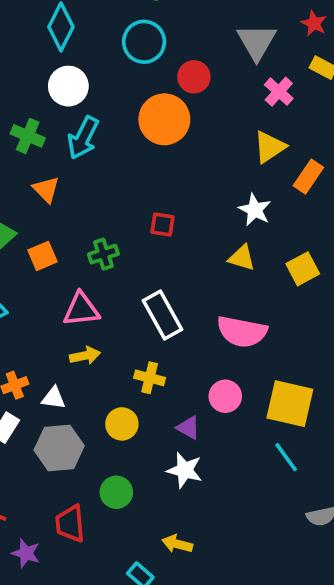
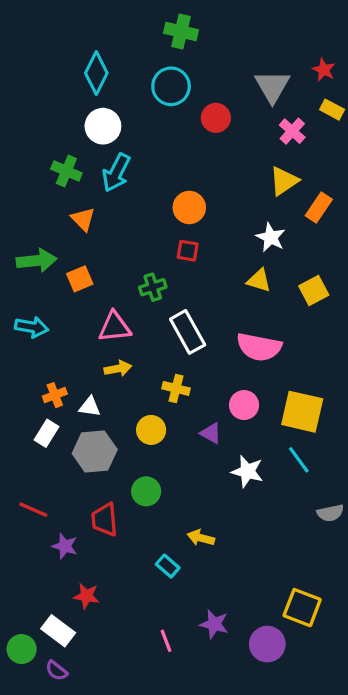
orange circle: (164, 119) -> (189, 207), moved, size x0.7
green cross: (103, 254) -> (153, 287), moved
white star: (185, 470) -> (247, 471), moved

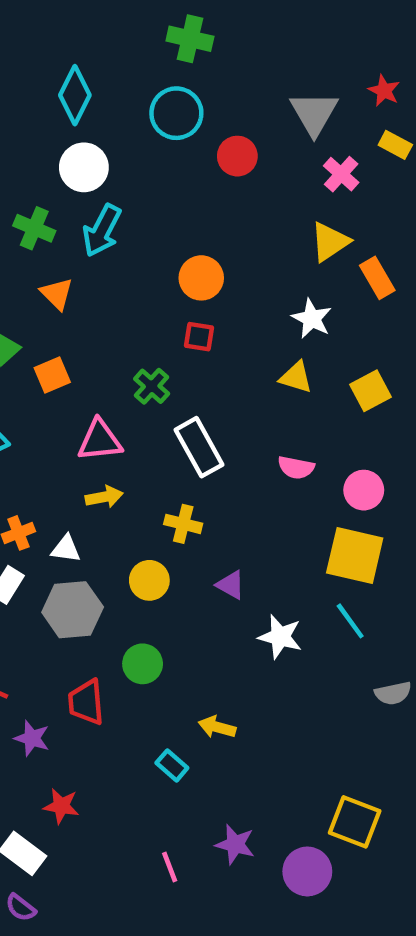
orange rectangle: (319, 207) -> (377, 278), turned -64
green cross: (153, 287) -> (152, 386), turned -30
pink semicircle: (259, 347) -> (296, 468), size x0.6
pink circle: (244, 405) -> (364, 490), moved

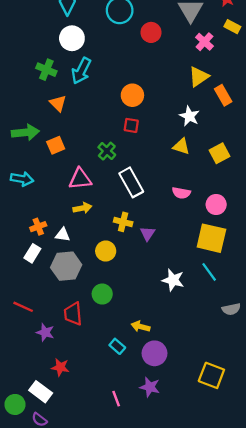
purple triangle: (231, 585) -> (148, 234), moved, turned 35
purple circle: (307, 871) -> (154, 353), moved

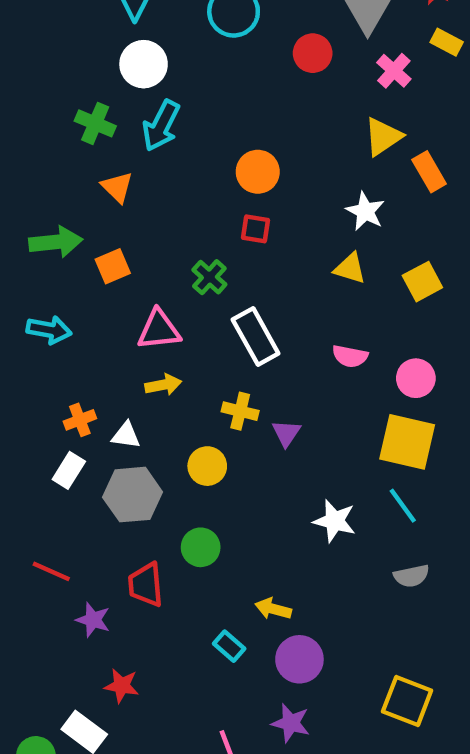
red circle: (151, 32) -> (313, 53), moved
gray semicircle: (231, 309) -> (411, 576), moved

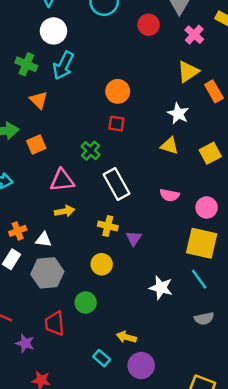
yellow circle: (207, 466) -> (102, 264), moved

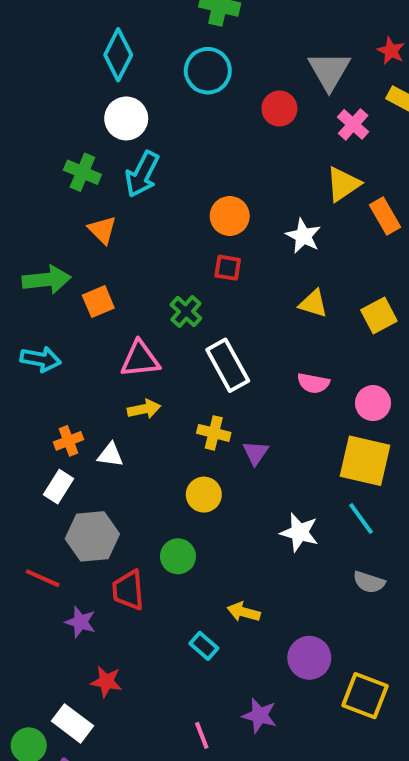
white star: (178, 114) -> (303, 236), moved
gray hexagon: (47, 273) -> (92, 536), moved
gray semicircle: (204, 319) -> (369, 582), turned 30
purple circle: (141, 365) -> (309, 658), moved

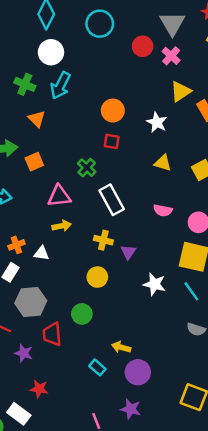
pink cross: (353, 124) -> (171, 56), moved
white star: (299, 532) -> (154, 284), moved
purple circle: (309, 658) -> (138, 372), moved

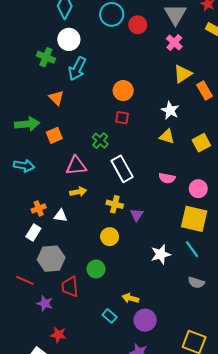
red circle: (143, 46) -> (138, 25), moved
green cross: (25, 84) -> (46, 57), moved
white star: (157, 122) -> (170, 110), moved
white star: (154, 284) -> (161, 254), moved, turned -30

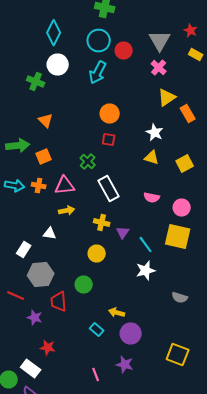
cyan arrow: (77, 69) -> (98, 72), moved
orange cross: (39, 208) -> (39, 186), moved, turned 32
cyan line: (192, 249) -> (146, 244), moved

